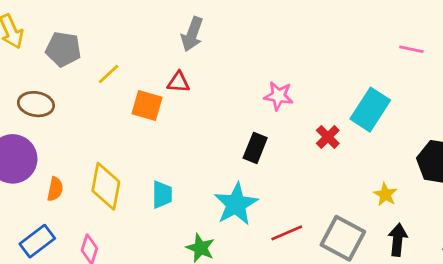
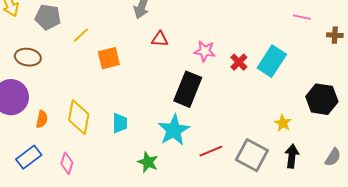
red triangle: (178, 82) -> (160, 39), moved
orange square: (147, 105) -> (109, 58), turned -30
red cross: (328, 137) -> (239, 62), moved
black rectangle: (255, 148) -> (188, 89), size x1.6

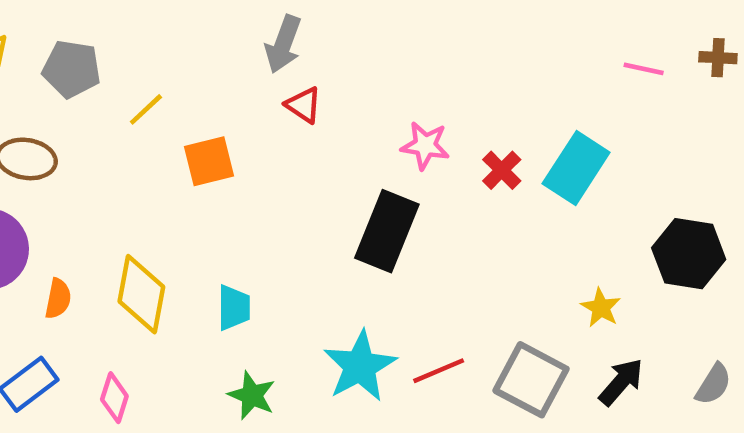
brown cross: (335, 35) -> (718, 58), moved
red triangle: (160, 39) -> (304, 105), moved, turned 30
cyan star: (174, 130) -> (360, 366), moved
black arrow: (292, 156) -> (621, 382), turned 35
green star: (148, 162) -> (252, 395), moved

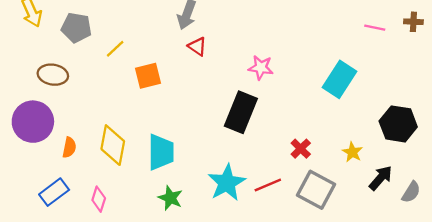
red cross: (502, 170) -> (301, 149), moved
cyan trapezoid: (234, 308) -> (161, 152), size x1.5
black arrow: (621, 382) -> (381, 178), moved

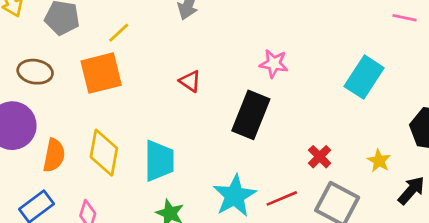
red triangle: (197, 46) -> (190, 81), moved
yellow line: (115, 49) -> (119, 33), moved
orange square: (148, 76) -> (101, 73), moved, size x1.4
orange semicircle: (69, 147) -> (54, 155), size x1.4

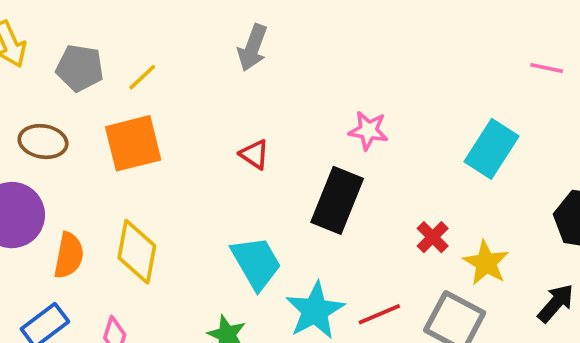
yellow line: (119, 33) -> (142, 77), moved
red cross: (320, 157) -> (433, 237), moved
cyan trapezoid: (159, 161) -> (256, 263), moved, turned -30
yellow star: (379, 161) -> (486, 263), moved, size x1.4

